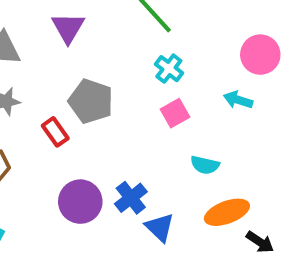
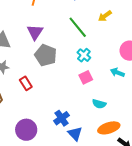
gray pentagon: (91, 101) -> (46, 55), moved
purple circle: (80, 202) -> (26, 130), moved

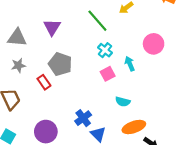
gray pentagon: (46, 55) -> (60, 64), moved
cyan arrow: (117, 72) -> (130, 64), moved, turned 48

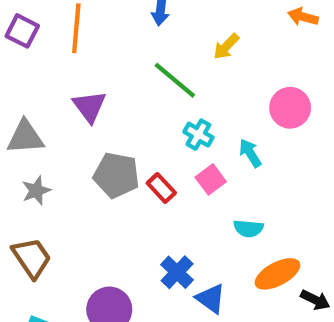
red rectangle: (44, 82) -> (161, 188), moved

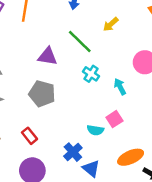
purple triangle: (89, 107) -> (48, 56), moved, turned -48
pink square: (211, 179) -> (114, 119), moved
red rectangle: (161, 188) -> (29, 136), moved
cyan semicircle: (248, 228) -> (95, 130), moved

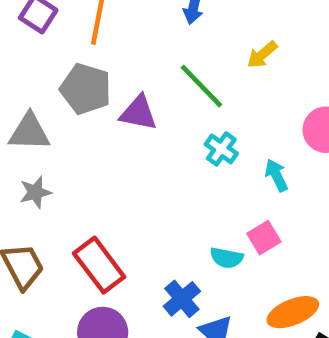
gray pentagon: (42, 94) -> (86, 89), moved
red rectangle: (29, 136) -> (99, 265), size x1.6

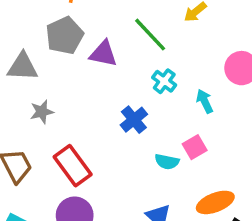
gray pentagon: (86, 89) -> (65, 35), turned 30
gray star: (35, 192) -> (42, 112), moved
blue cross: (182, 299) -> (134, 120), moved

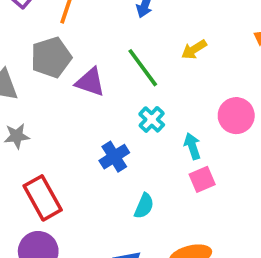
pink square: (195, 147) -> (202, 179), moved
cyan semicircle: (167, 162) -> (144, 206), turned -85

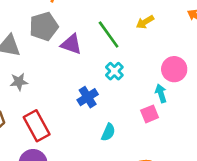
cyan arrow: (192, 146) -> (161, 93), moved

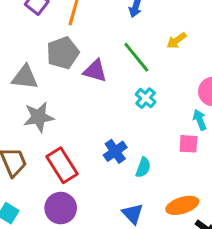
gray star: (19, 82) -> (39, 117), size x1.5
blue cross: (88, 97) -> (115, 151), moved
pink square: (150, 114) -> (188, 144), turned 30

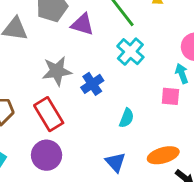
cyan cross: (146, 98) -> (130, 52), size x1.4
gray star: (39, 117) -> (57, 71), moved
blue cross: (115, 151) -> (92, 84), moved

